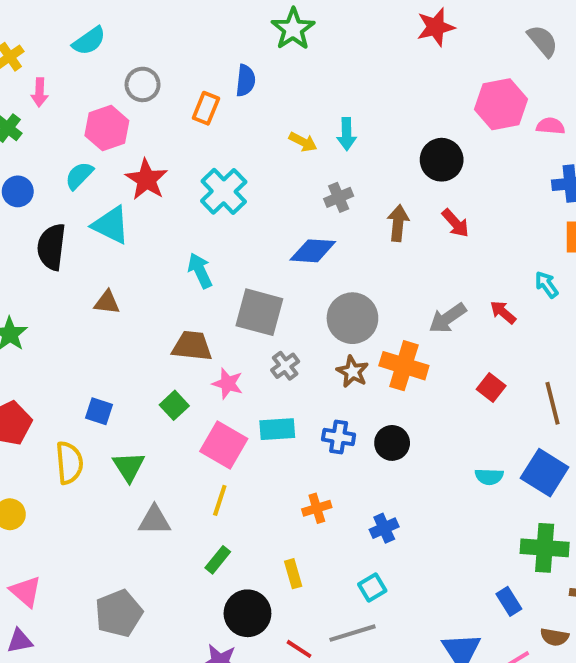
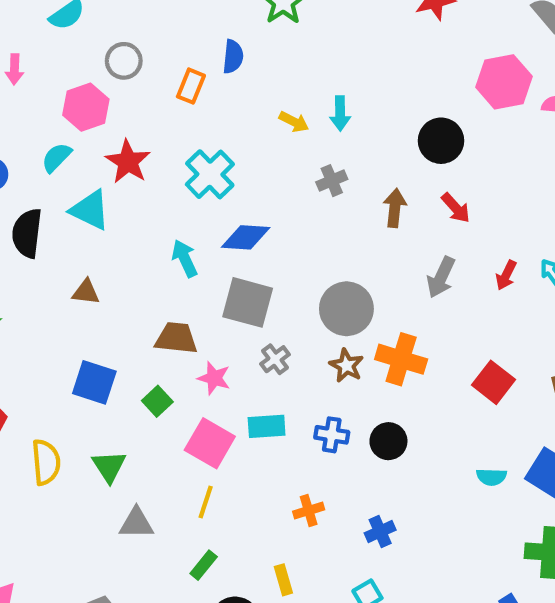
blue diamond: (313, 251) -> (246, 237), moved
red arrow: (503, 312) -> (506, 275), moved, turned -104
gray arrow: (448, 318) -> (441, 277), moved, turned -30
red square: (491, 387) -> (494, 382), size x1.4
blue square: (99, 411) -> (94, 382), moved, size x1.5

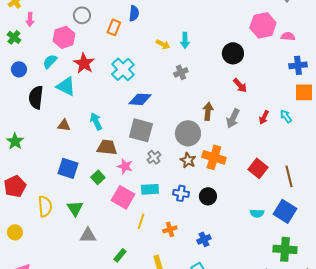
brown arrow: (395, 208) -> (208, 111), moved
cyan arrow: (185, 258) -> (96, 121), moved
yellow line: (206, 502) -> (141, 221), moved

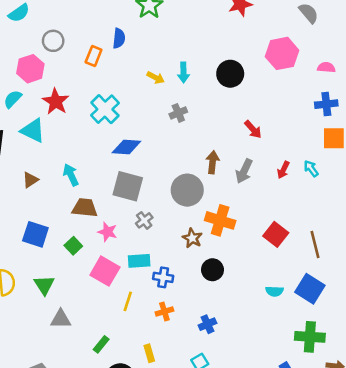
pink semicircle: (288, 36) -> (326, 67), moved
black circle: (233, 53) -> (230, 74), moved
brown triangle: (64, 125) -> (30, 180), turned -40
brown star: (188, 160) -> (192, 238), moved
blue cross: (181, 193) -> (163, 277), moved

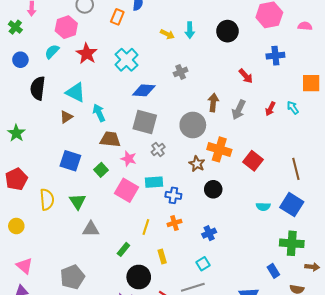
blue cross: (326, 104) -> (275, 56), moved
gray cross: (178, 113) -> (181, 72), moved
cyan triangle: (33, 131) -> (75, 92), moved
red square: (276, 234) -> (253, 161), moved
yellow line: (128, 301) -> (146, 227), moved

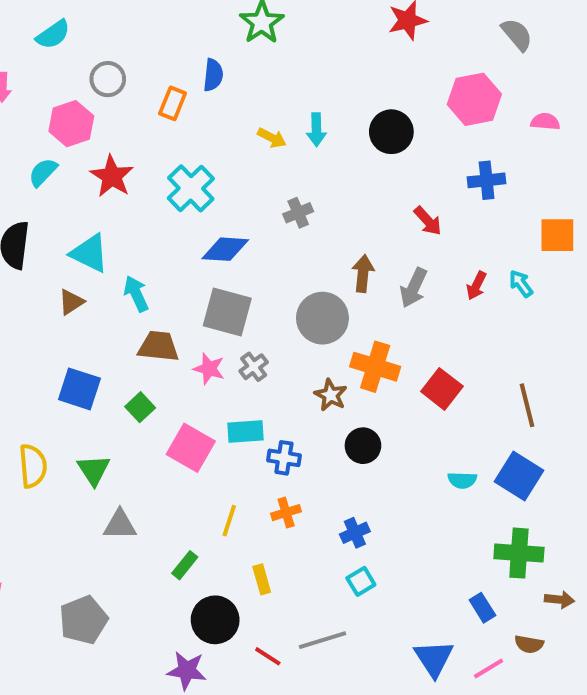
pink star: (129, 159) -> (209, 369), moved
cyan square: (203, 264) -> (361, 581), moved

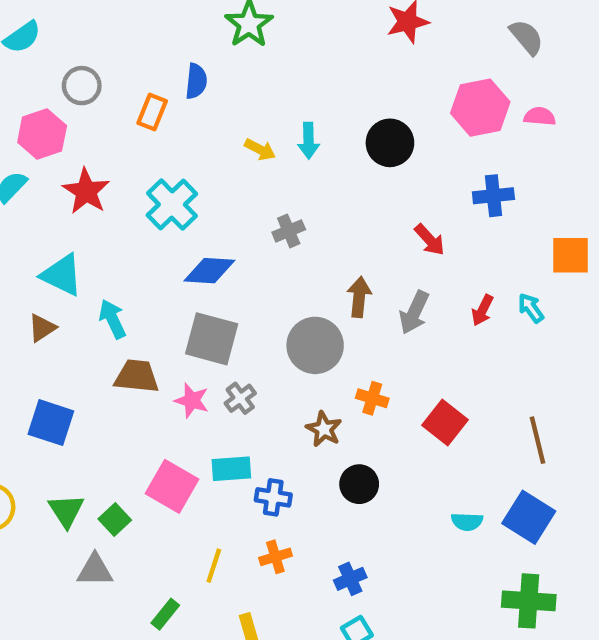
pink semicircle: (545, 122) -> (540, 116), moved
orange cross: (375, 367) -> (372, 398), size x0.6
green square: (140, 407) -> (115, 519), moved

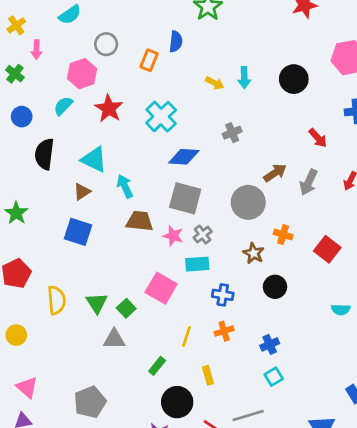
brown arrow: (359, 297) -> (275, 173), turned 50
blue square: (51, 423) -> (78, 232), moved
cyan rectangle: (231, 469) -> (197, 264), moved

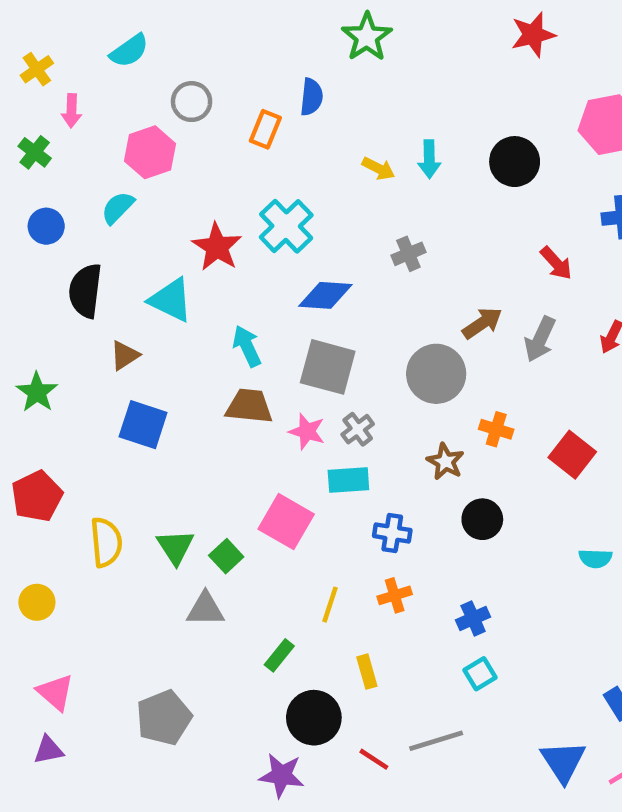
red star: (109, 109) -> (217, 247), moved
cyan arrow: (125, 186) -> (247, 346), moved
brown triangle: (82, 192) -> (125, 355), moved

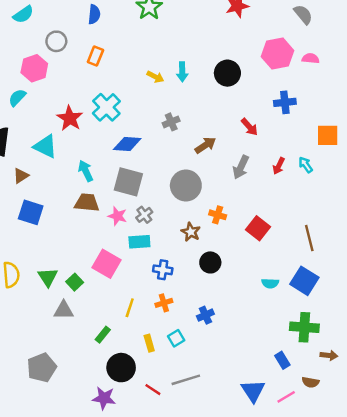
blue semicircle: (312, 97) -> (94, 14), moved
brown arrow: (482, 323) -> (205, 145), moved
cyan square: (480, 674) -> (176, 338), moved

